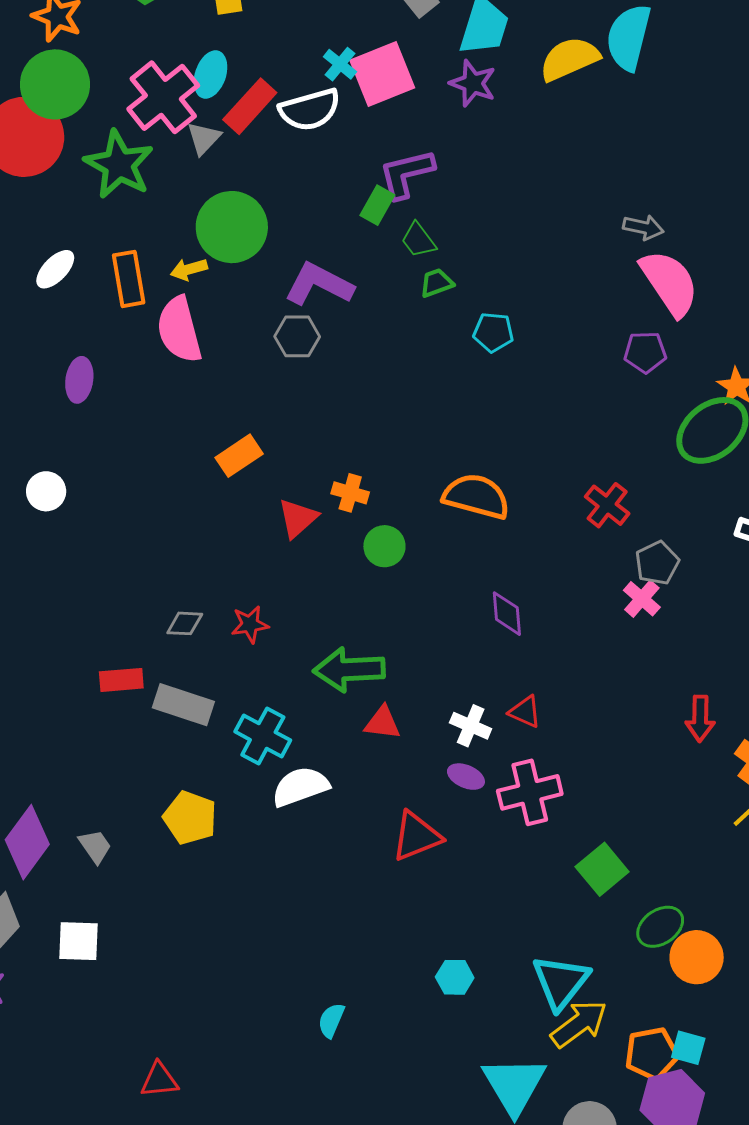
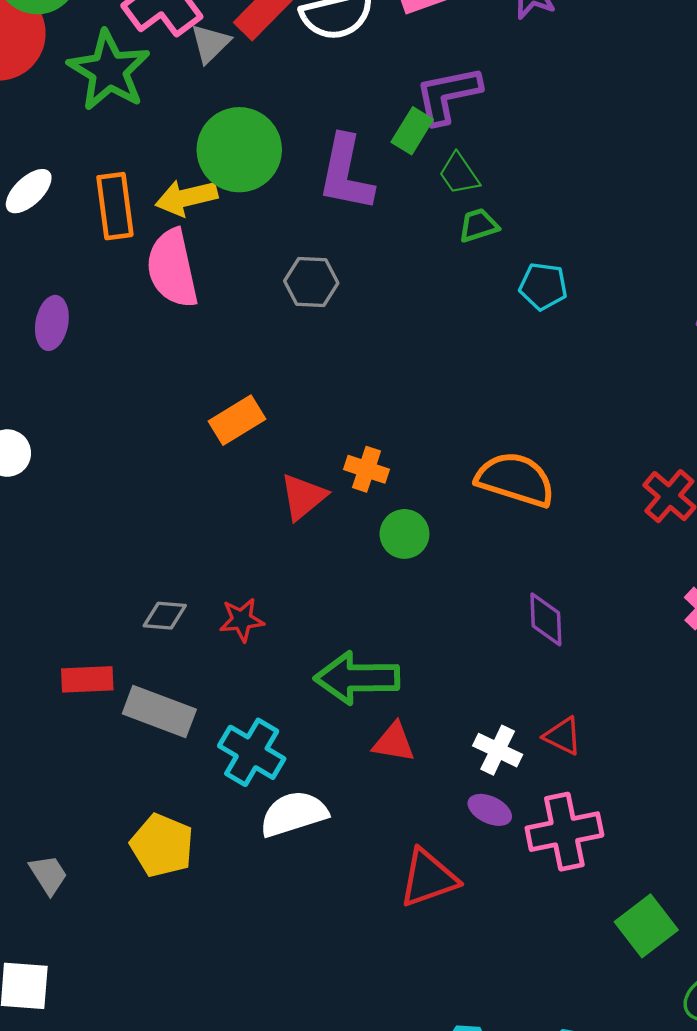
yellow arrow: (189, 269) -> (186, 198), size x1.4
purple L-shape: (319, 284) -> (346, 173), moved, turned -108

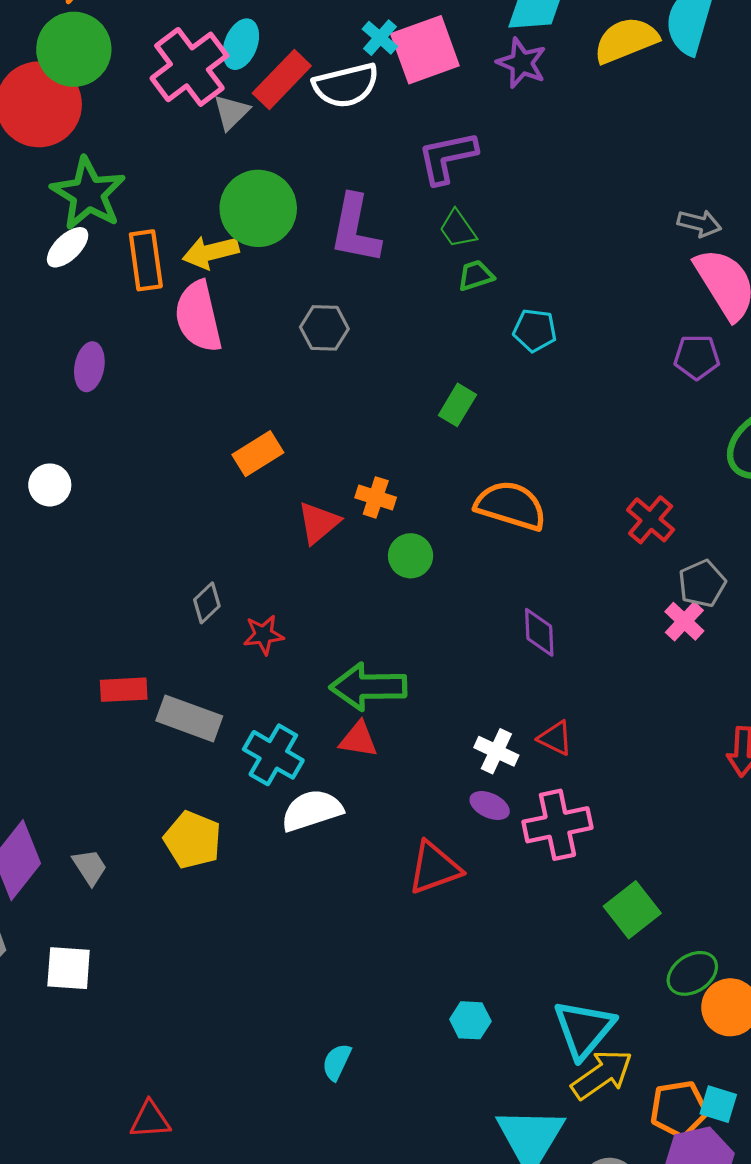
green star: (109, 71) -> (88, 194), moved
green rectangle: (412, 131) -> (457, 405), moved
gray diamond: (165, 616) -> (207, 603), moved, turned -48
red triangle: (394, 742) -> (358, 739), moved

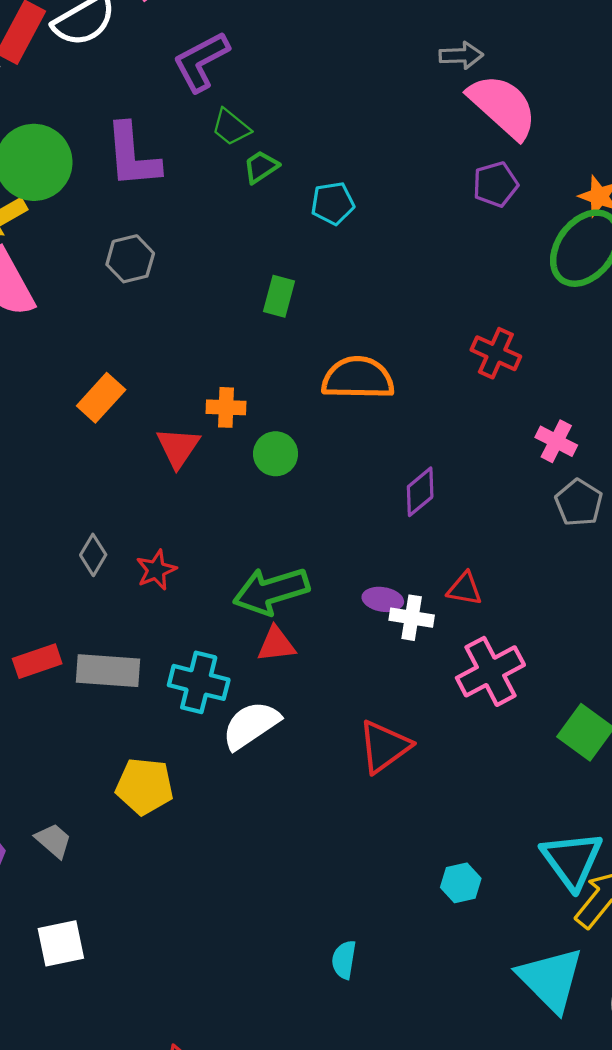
gray pentagon: (702, 583) -> (579, 503), moved
purple diamond: (539, 632) -> (420, 492), turned 69
purple ellipse: (490, 806) -> (383, 599), moved

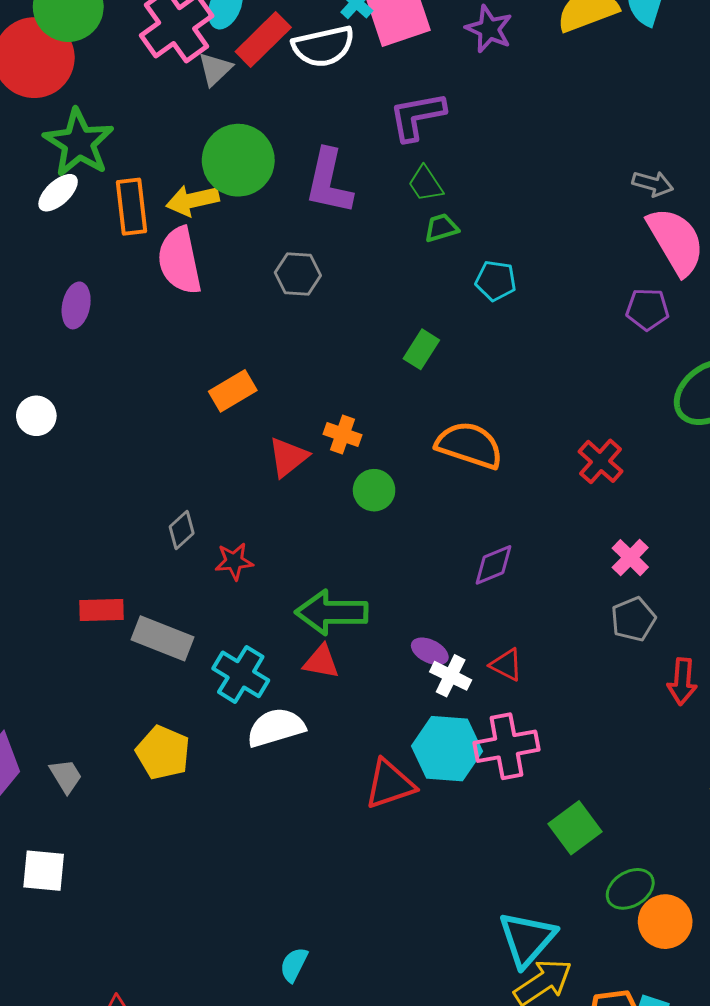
cyan hexagon: (461, 883) -> (447, 749), moved, size x1.8

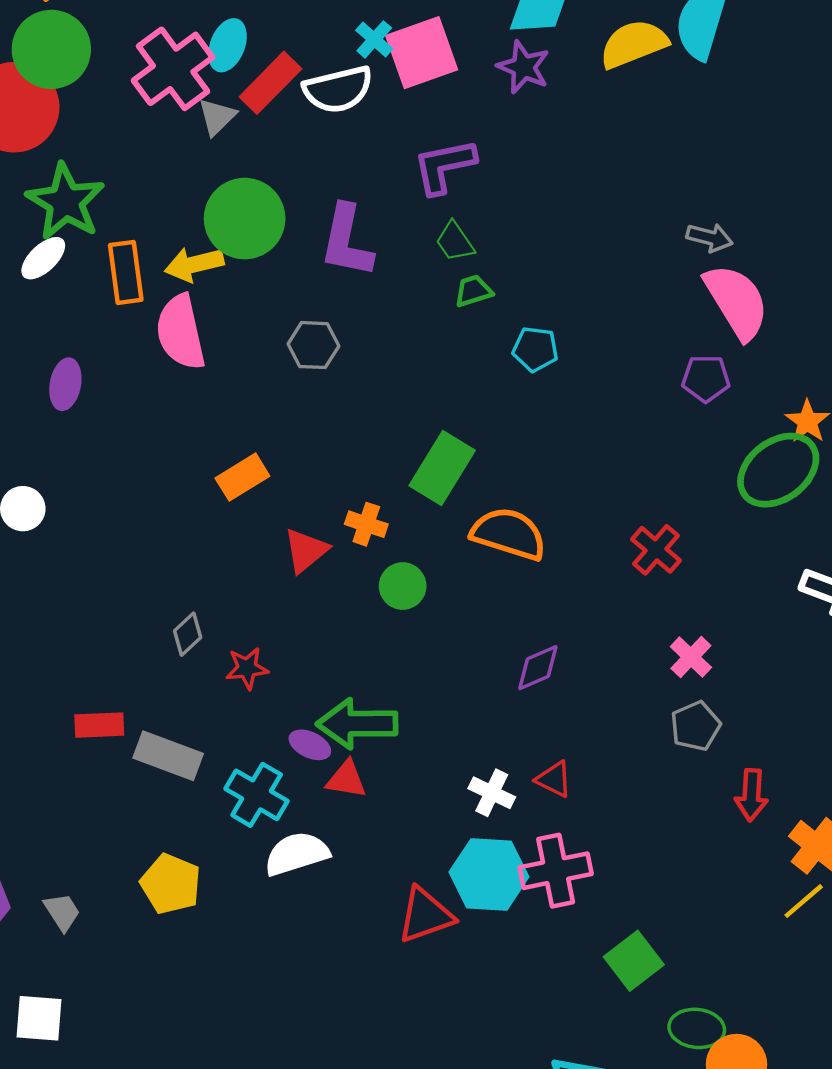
green rectangle: (421, 349) -> (442, 468), moved, size x1.6
purple ellipse: (430, 651) -> (310, 745), moved
green ellipse: (630, 889) -> (697, 1028), turned 39

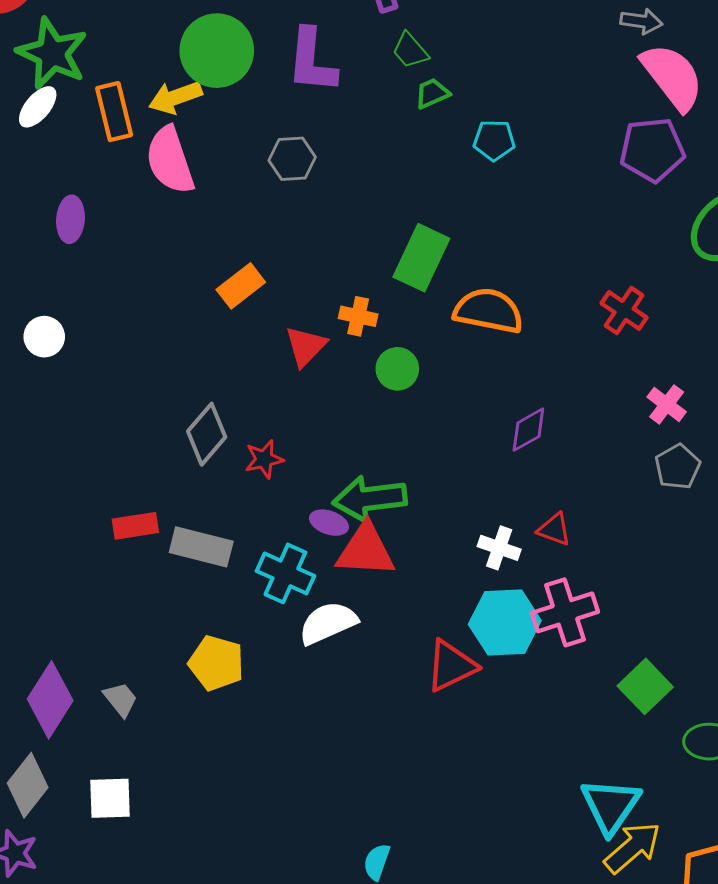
purple pentagon: (706, 378) -> (652, 150), size x1.5
gray diamond: (188, 634) -> (207, 434), size x1.5
red triangle: (346, 779) -> (366, 550), size x1.6

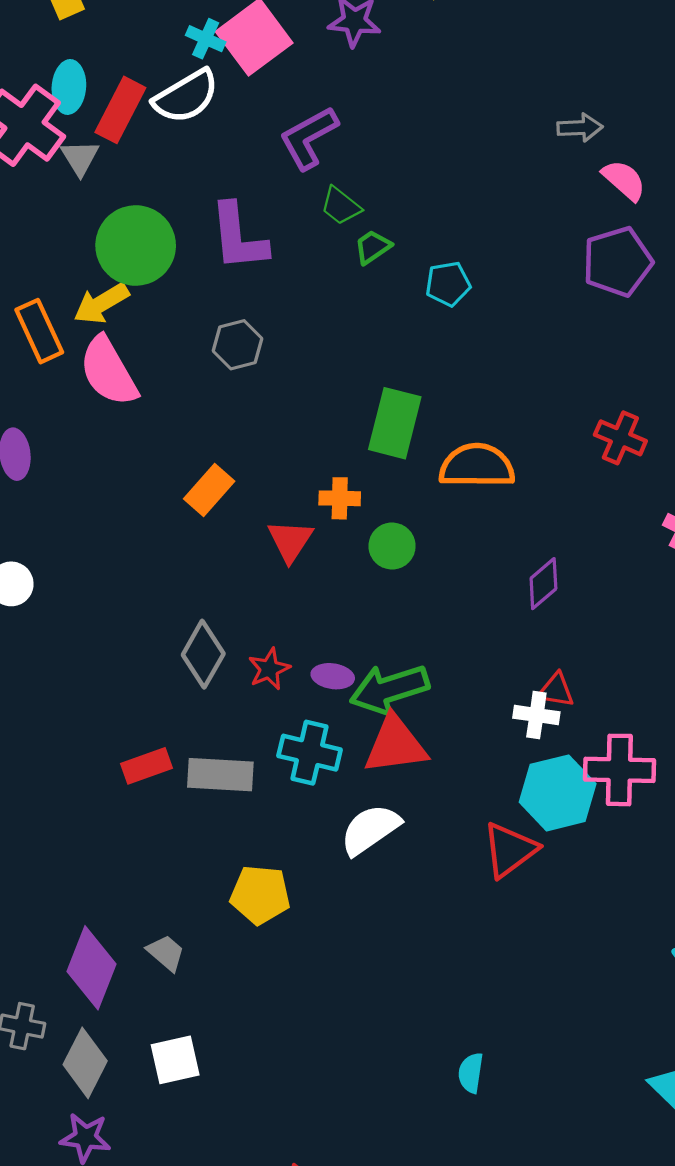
pink semicircle: (672, 77) -> (624, 180), size x0.6
purple ellipse: (329, 523) -> (333, 676), moved
red triangle: (554, 529) -> (556, 690), moved
cyan cross: (285, 573) -> (310, 753), moved
pink cross: (565, 612) -> (619, 770), turned 30

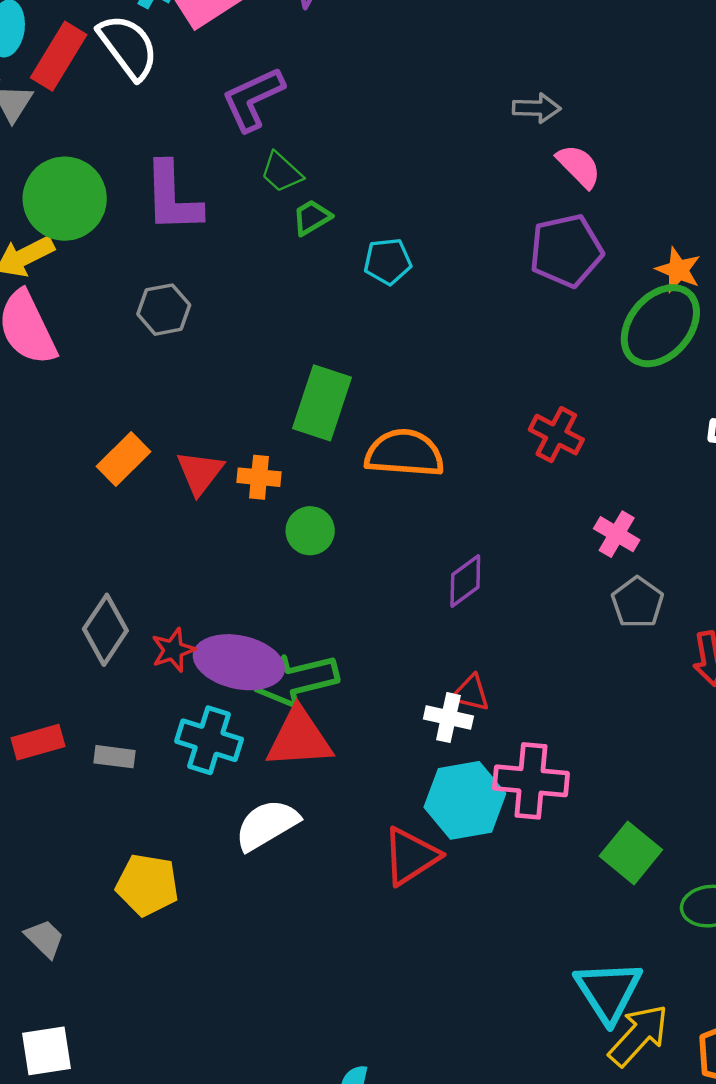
white semicircle: (186, 96) -> (128, 47), turned -100
red triangle: (290, 541) -> (200, 473), moved
purple ellipse: (333, 676) -> (239, 662), size x2.0
gray rectangle: (220, 775) -> (114, 757), size x0.6

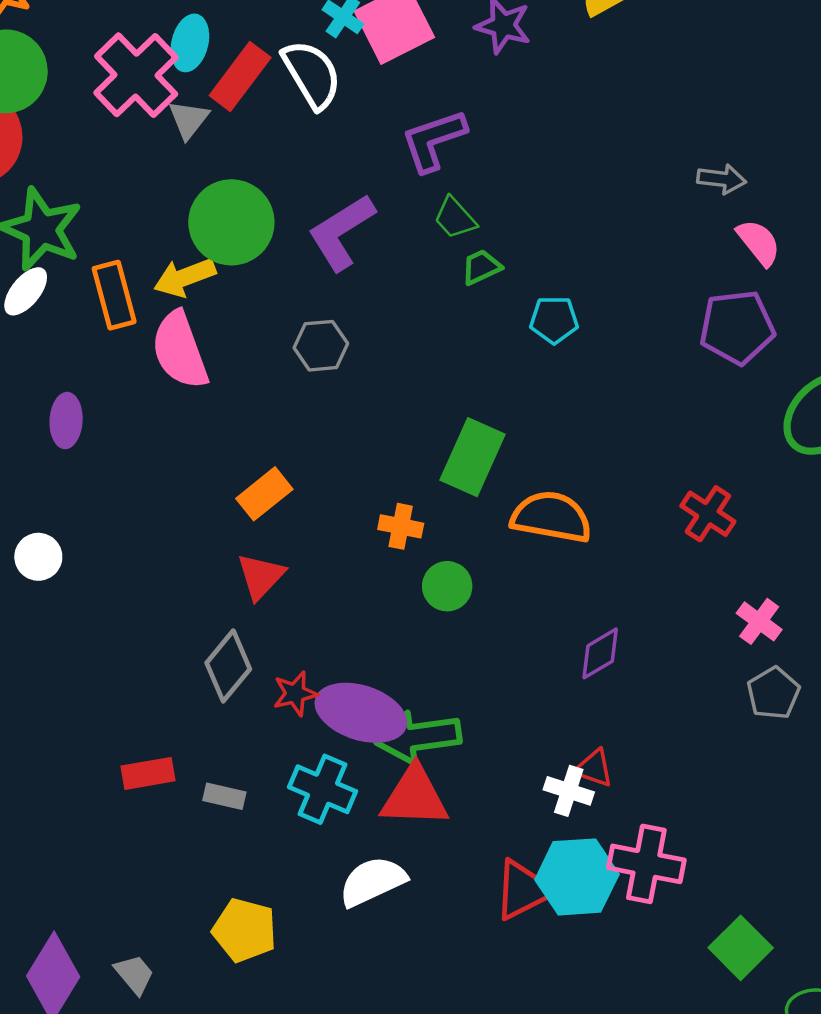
purple L-shape: (172, 197) -> (341, 232), turned 54
red triangle: (200, 473) -> (261, 576), moved
red triangle: (411, 856) -> (523, 890), moved

